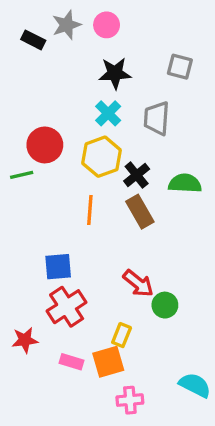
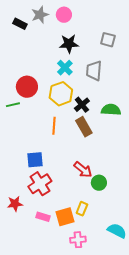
yellow rectangle: (122, 335) -> (82, 209), moved

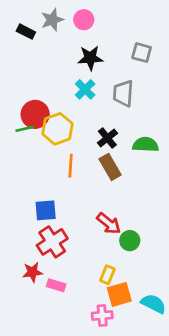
yellow hexagon: (61, 94) -> (57, 129), moved
green line: (13, 105) -> (25, 129), moved
red star: (15, 204) -> (32, 272), moved
orange square: (65, 217) -> (119, 294), moved

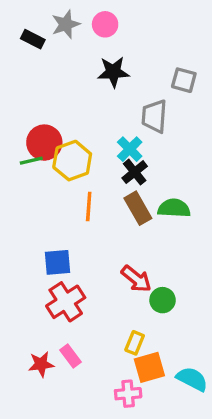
gray square: (142, 53) -> (184, 80), moved
cyan cross: (85, 89) -> (130, 149), moved
green semicircle: (146, 145) -> (174, 208), moved
red star: (32, 272) -> (41, 364), moved
pink rectangle: (56, 285) -> (71, 356), turned 36

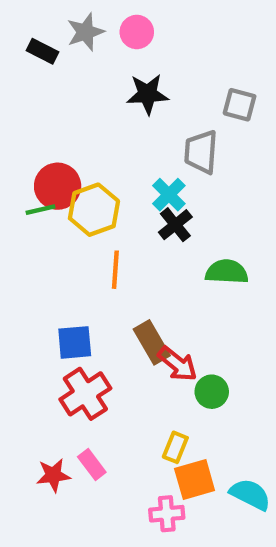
brown rectangle: (138, 208) -> (152, 342), moved

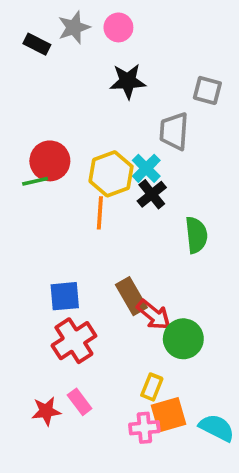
yellow hexagon: (94, 210) -> (111, 174), moved
orange line: (115, 270) -> (100, 213), moved
green semicircle: (227, 272) -> (196, 235), turned 81
green circle: (212, 392) -> (183, 339), size x1.4
pink cross: (167, 514) -> (144, 428), moved

